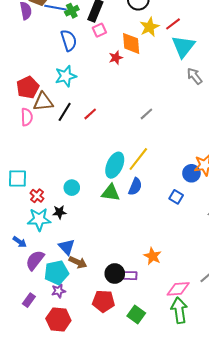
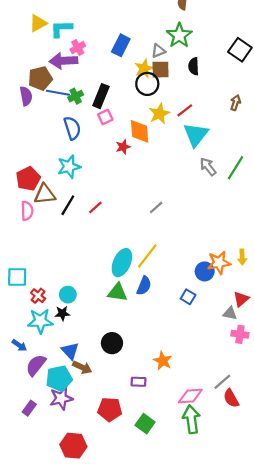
cyan circle: (72, 188) -> (68, 295), moved
black circle: (115, 274) -> (112, 343), moved
purple star: (58, 291) -> (61, 398), size x1.5
red hexagon: (58, 320) -> (73, 446), moved

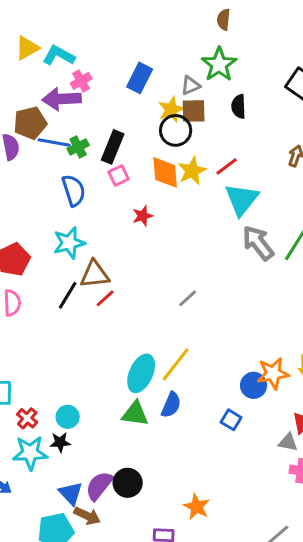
cyan L-shape: (61, 29) -> (59, 55), turned 30
orange diamond: (140, 131) -> (165, 172), moved
gray arrow: (208, 167) -> (258, 243), size x1.4
brown triangle: (45, 194) -> (95, 274), moved
purple semicircle: (36, 365) -> (99, 486), moved

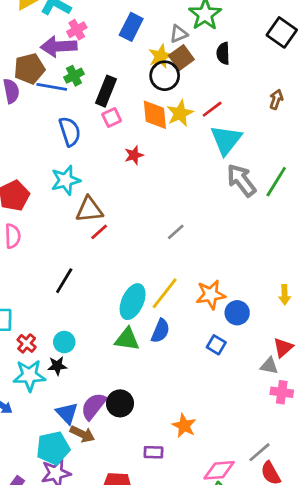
brown square: (194, 111) -> (181, 58), turned -35
green cross: (78, 147) -> (74, 76), moved
black line: (68, 295) -> (64, 281), moved
orange star: (273, 373) -> (211, 295), moved

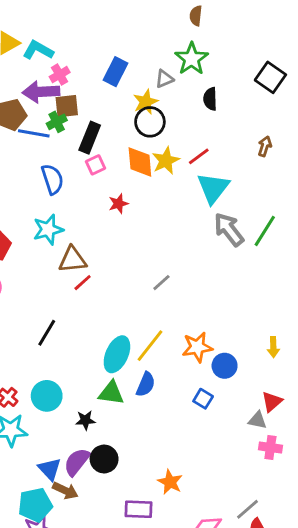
brown square: (181, 58) -> (67, 106), moved, turned 30
cyan circle: (64, 342) -> (47, 396), size x1.4
black star: (57, 366) -> (85, 420), moved
purple rectangle: (153, 452) -> (138, 509), size x1.4

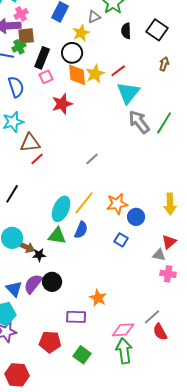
black square: (270, 77) -> (157, 30), moved
black circle: (150, 122) -> (72, 53), moved
red star: (118, 204) -> (62, 104), size x1.5
yellow arrow: (273, 347) -> (170, 204), size x1.5
brown arrow: (65, 491) -> (26, 247), moved

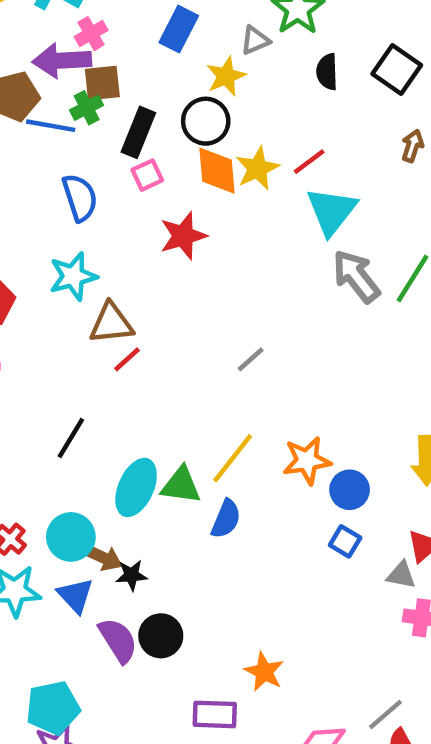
cyan ellipse: (61, 209) -> (136, 487), moved
green triangle: (57, 236) -> (181, 485), moved
blue square: (121, 240) -> (345, 541), moved
purple semicircle: (33, 284) -> (118, 640), turned 110
blue triangle: (14, 289) -> (75, 595), moved

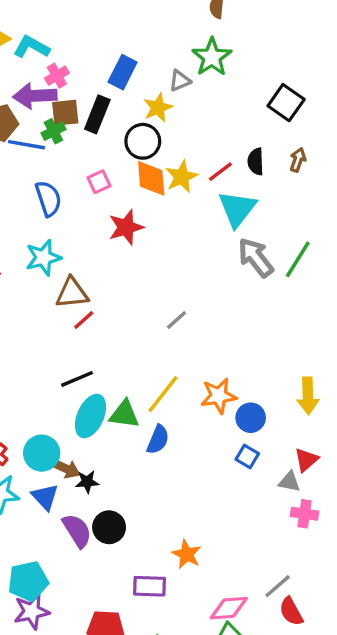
black semicircle: (327, 72) -> (256, 162), moved
black rectangle: (138, 132) -> (97, 114), moved
black line: (71, 438) -> (77, 379), moved, turned 36

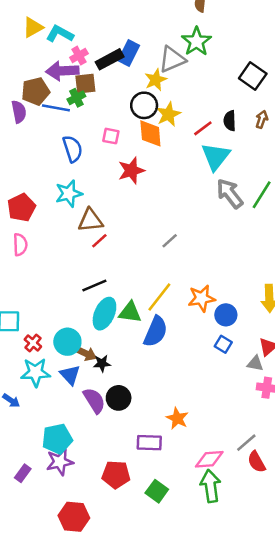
gray triangle: (180, 81) -> (172, 59), size x1.6
black rectangle: (97, 114) -> (110, 59), moved, turned 40
yellow star: (182, 177) -> (168, 114), moved
pink square: (99, 182) -> (111, 136), turned 36
blue semicircle: (158, 440) -> (156, 331), size x1.4

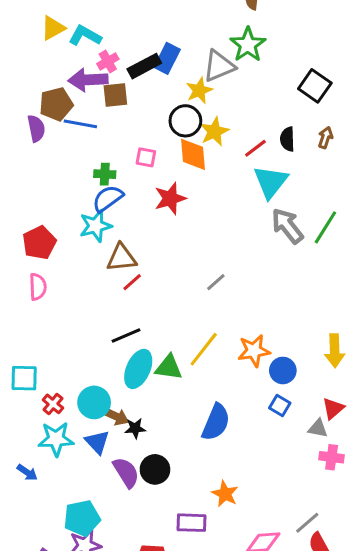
green cross: (76, 98) -> (105, 174), moved, turned 30
blue semicircle: (73, 149) -> (108, 198), moved, turned -108
blue semicircle: (156, 331) -> (216, 422), moved

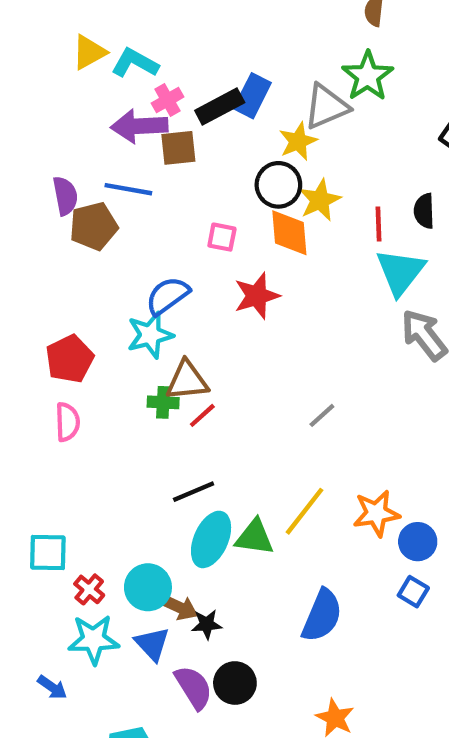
brown pentagon: (56, 104) -> (94, 226), moved
red line: (255, 148) -> (379, 224), turned -55
green cross: (105, 174) -> (163, 402), moved

